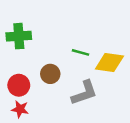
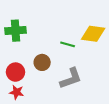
yellow diamond: (109, 63) -> (93, 34), moved

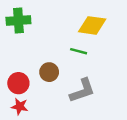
green cross: (15, 31) -> (18, 20), moved
yellow diamond: (93, 34) -> (92, 25), moved

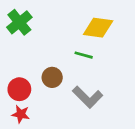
green cross: (18, 20) -> (19, 22), turned -35
gray L-shape: (82, 91) -> (88, 97), turned 64

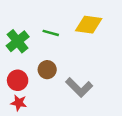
green cross: (19, 22) -> (18, 41), moved
green line: (84, 55) -> (51, 33), moved

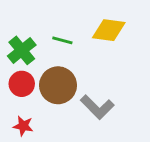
brown circle: (47, 70) -> (58, 85), size x1.6
red circle: (18, 80) -> (22, 84), moved

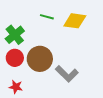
green line: (62, 40) -> (47, 17), moved

